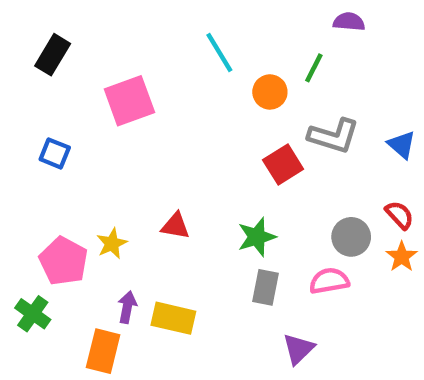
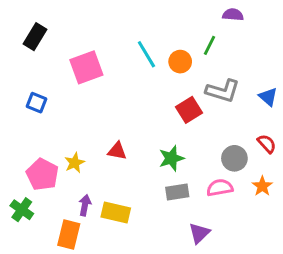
cyan line: (219, 52) -> (146, 54), moved
orange star: (402, 257) -> (262, 186), moved
gray rectangle: (266, 287) -> (177, 192), turned 70

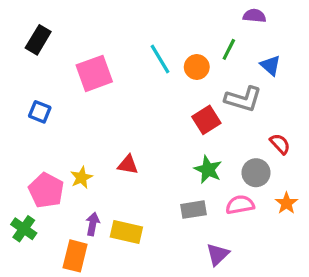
blue triangle: (268, 97) -> (270, 65), moved
red semicircle: (267, 144) -> (280, 144), moved
green star: (171, 158) -> (208, 170), moved, turned -30

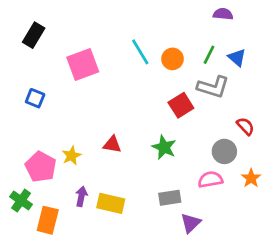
green line: (229, 49) -> (209, 55), moved
green star: (208, 170) -> (164, 147), moved
gray rectangle: (194, 210) -> (170, 198), moved
orange rectangle: (75, 256) -> (48, 220), moved

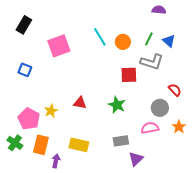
red square: (181, 105) -> (129, 75), turned 30
purple arrow: (81, 196) -> (56, 161), moved
orange rectangle: (48, 220) -> (41, 145), moved

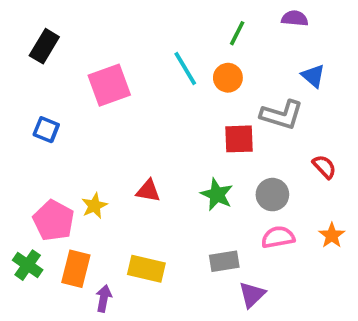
green line: (149, 39) -> (237, 33), moved
gray circle: (160, 108) -> (272, 195), moved

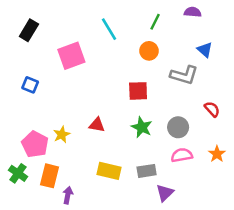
cyan line: (185, 68) -> (109, 29), moved
red square: (239, 139) -> (138, 91), moved
yellow rectangle: (146, 269) -> (109, 171), moved

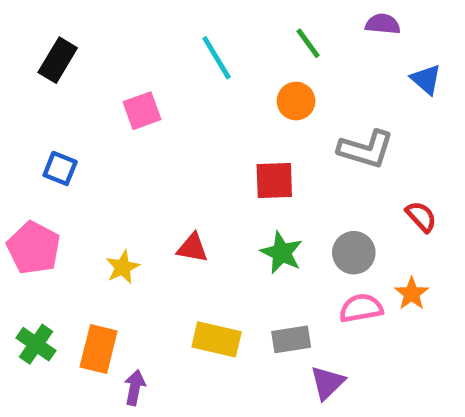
green line: (155, 22) -> (308, 43), turned -63
blue triangle: (205, 50) -> (426, 79), moved
pink square: (71, 56) -> (142, 111), size x0.7
pink pentagon: (35, 144) -> (34, 248), moved
orange star: (217, 154) -> (412, 294), moved

